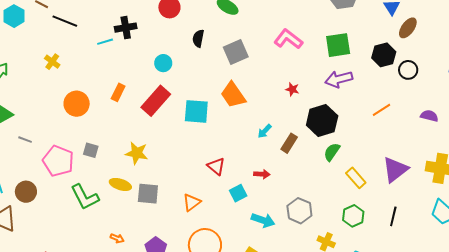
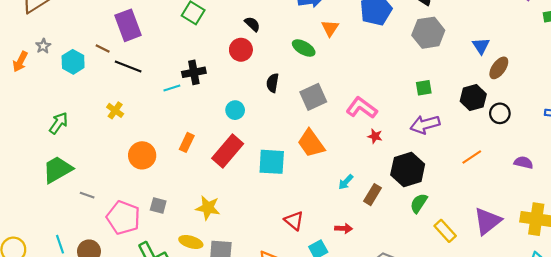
pink L-shape: (288, 39) -> (362, 108), moved
green square: (338, 45) -> (424, 88), size x0.6

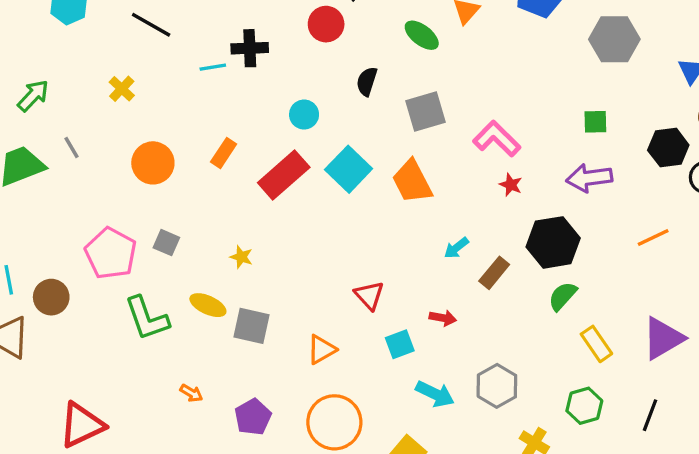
cyan square: (272, 162) -> (349, 169), moved, turned 32
gray line: (87, 195) -> (71, 147), moved, turned 32
yellow star: (208, 208) -> (241, 257), size x0.6

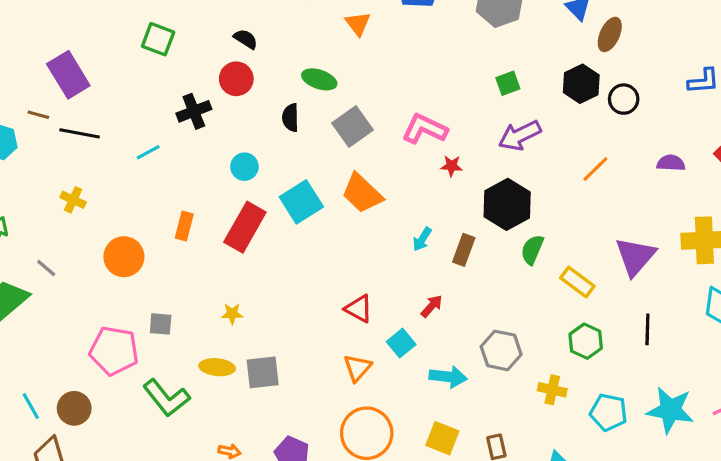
green ellipse: (422, 35) -> (319, 79), moved
black cross: (250, 48) -> (194, 111), moved
cyan square: (349, 169) -> (301, 202), turned 33
red arrow: (443, 318) -> (432, 306), turned -40
orange triangle: (321, 350) -> (357, 368), moved

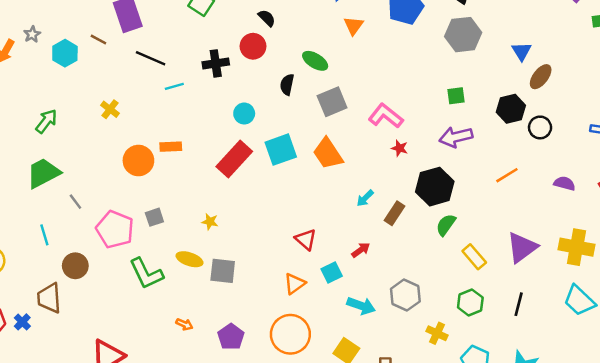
black line: (80, 133) -> (151, 58), moved
orange rectangle: (184, 226) -> (171, 147), moved, turned 60
gray line: (46, 268) -> (75, 202), moved
gray square: (161, 324) -> (154, 217), turned -36
cyan line: (31, 406) -> (44, 235), moved

